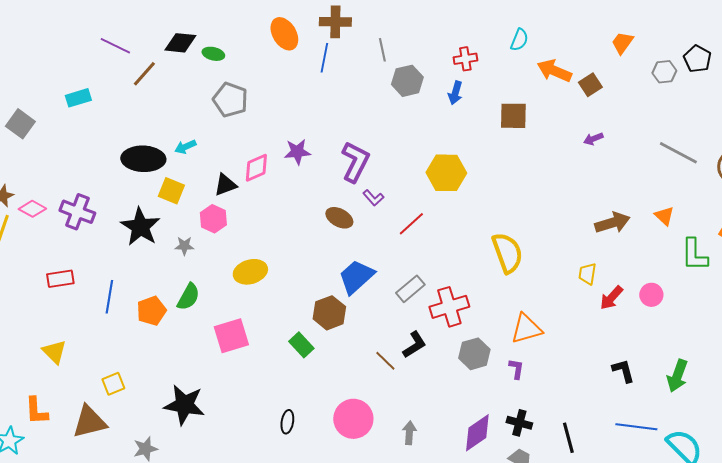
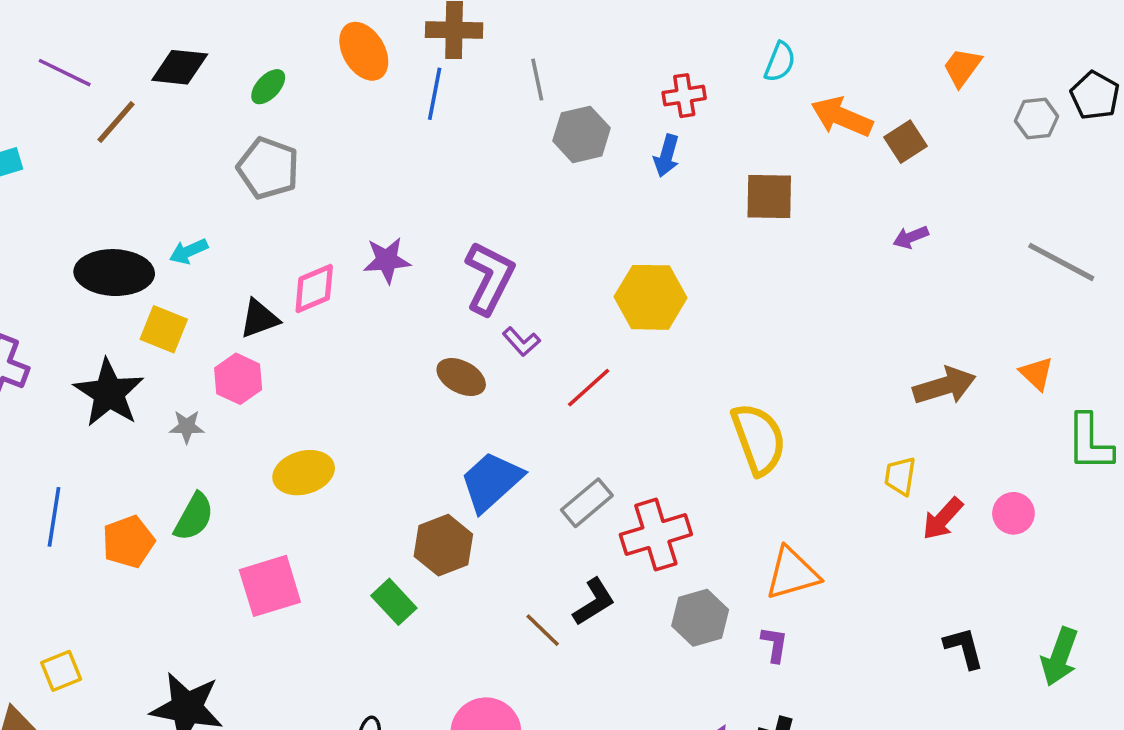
green ellipse: (213, 54) -> (268, 87), moved, turned -60

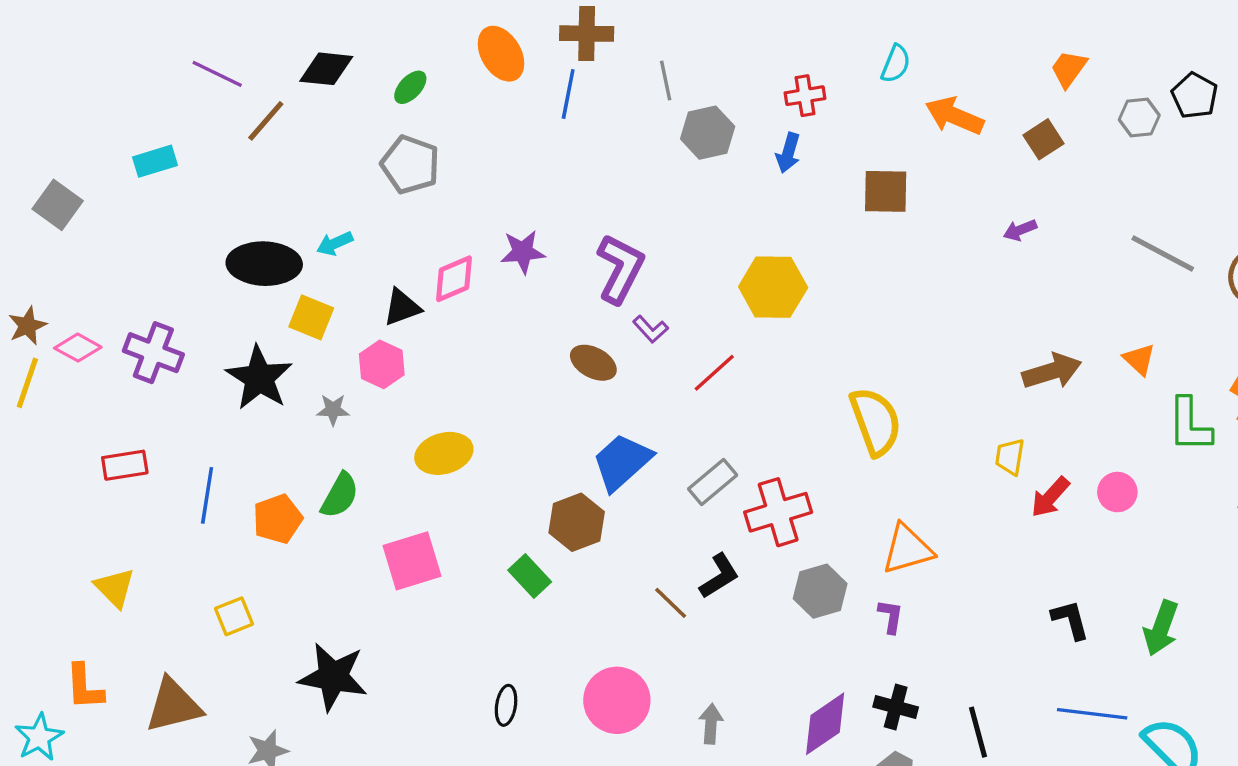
brown square: (905, 142) -> (1043, 139), moved
yellow square: (61, 671) -> (234, 616), moved

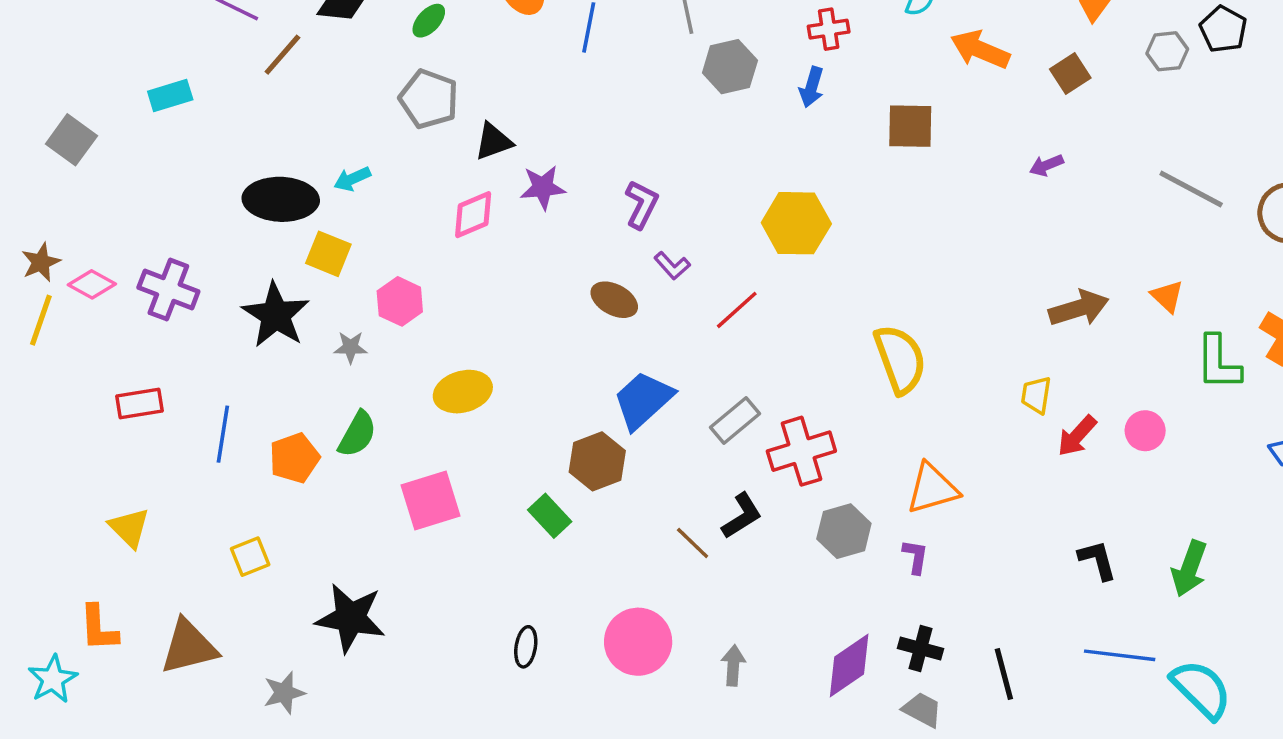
purple L-shape: (620, 269) -> (641, 204), size x0.7
black triangle: (402, 307) -> (493, 141), moved

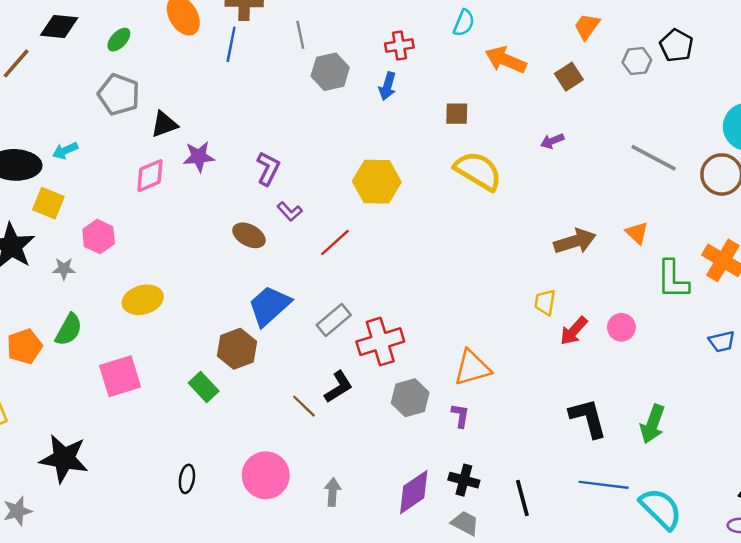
brown square: (910, 126) -> (457, 114), size x0.7
yellow semicircle: (900, 359) -> (478, 171), moved, turned -39
black L-shape: (1097, 560) -> (588, 418), size x1.4

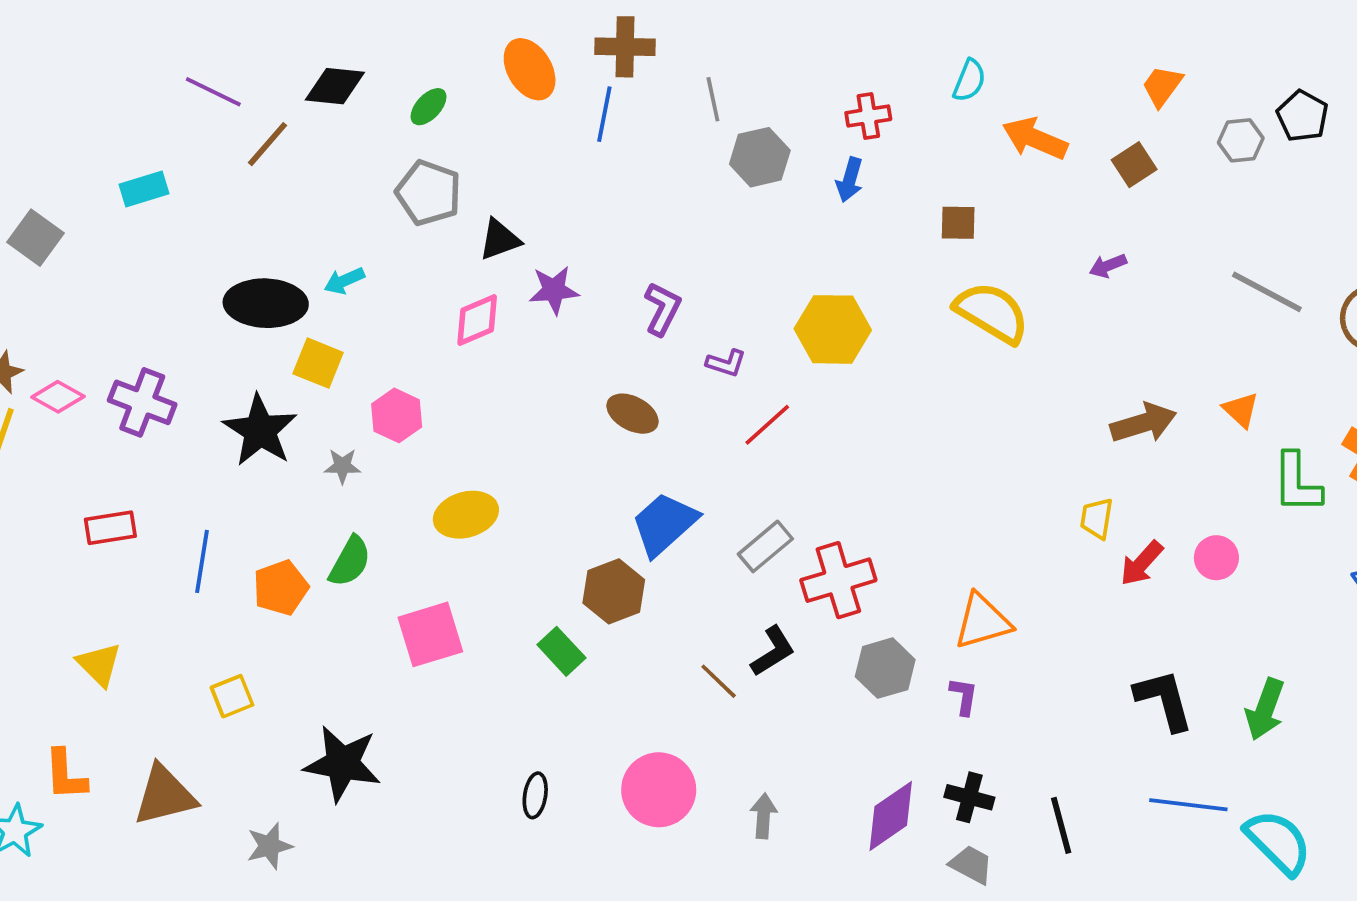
purple L-shape: (290, 211) -> (726, 363), moved, turned -30

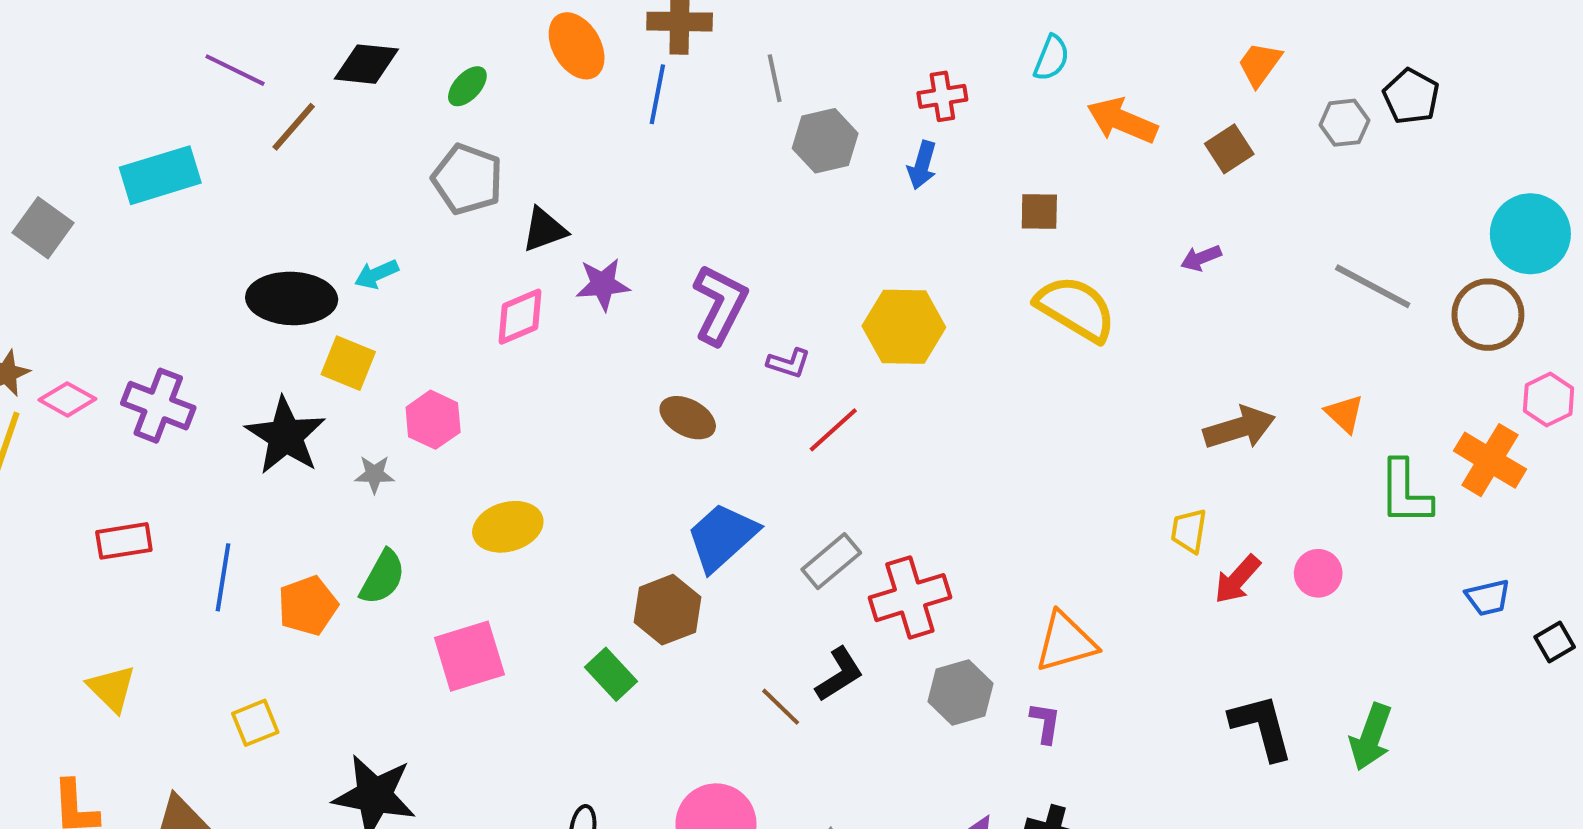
cyan rectangle: (144, 189) -> (160, 175), size x1.5
purple L-shape: (662, 309) -> (720, 305), size x1.4

